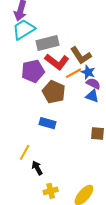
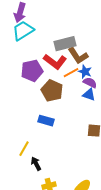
gray rectangle: (48, 43) -> (65, 44), moved

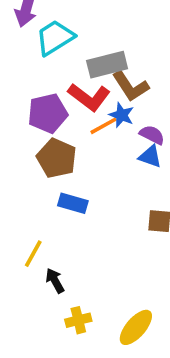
cyan trapezoid: (23, 31) -> (55, 38), moved
blue star: (85, 72) -> (121, 115), moved
orange line: (71, 73) -> (103, 126), moved
brown pentagon: (52, 91) -> (57, 158), moved

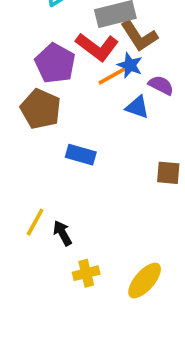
purple pentagon: (48, 113) -> (55, 63), turned -30
blue triangle: (150, 156) -> (137, 107), moved
brown pentagon: (57, 158) -> (41, 109), moved
yellow line: (33, 254) -> (35, 222), moved

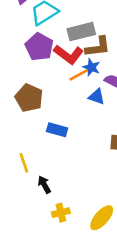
brown L-shape: (139, 36) -> (98, 47), turned -64
purple pentagon: (55, 63) -> (39, 47), moved
yellow line: (35, 222) -> (24, 163), moved, turned -48

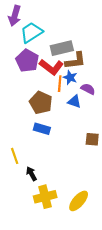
orange line: (79, 75) -> (60, 84), turned -56
brown pentagon: (29, 98) -> (41, 103), moved
yellow cross: (61, 213) -> (45, 197), size x1.5

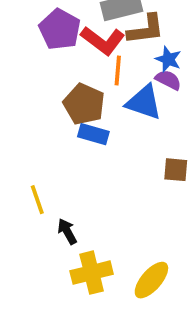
blue star: (70, 77) -> (168, 59), moved
blue triangle: (74, 102) -> (144, 102), size x1.5
blue rectangle: (42, 129) -> (93, 134), moved

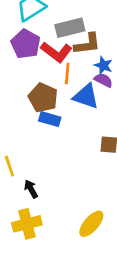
yellow cross: (92, 273) -> (27, 224), moved

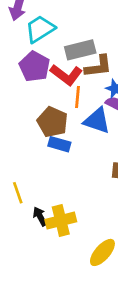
yellow cross: (27, 224) -> (61, 221), moved

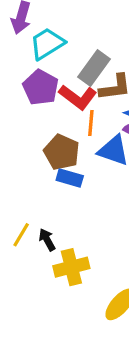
gray rectangle: (80, 50) -> (94, 68), turned -40
yellow line: (18, 193) -> (21, 235), turned 50
black arrow: (40, 216) -> (47, 240), moved

